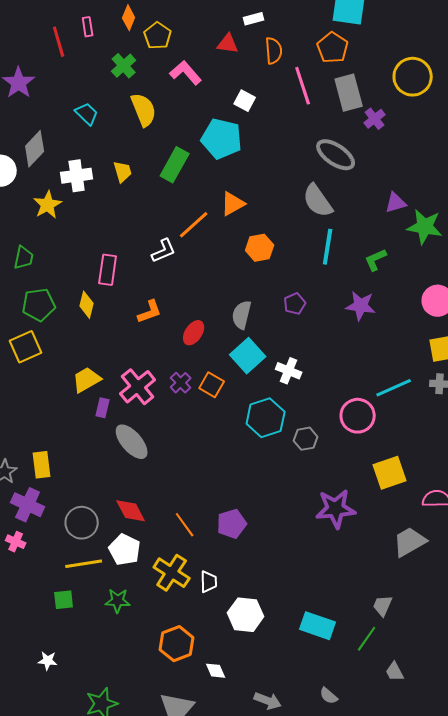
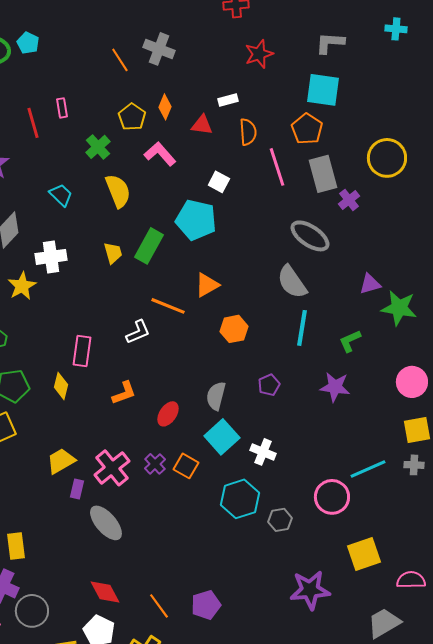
orange diamond: (129, 18) -> (165, 107), moved
yellow trapezoid: (123, 172) -> (113, 253), moved
orange line: (194, 225) -> (168, 306), turned 64
gray circle: (82, 523) -> (32, 611), moved

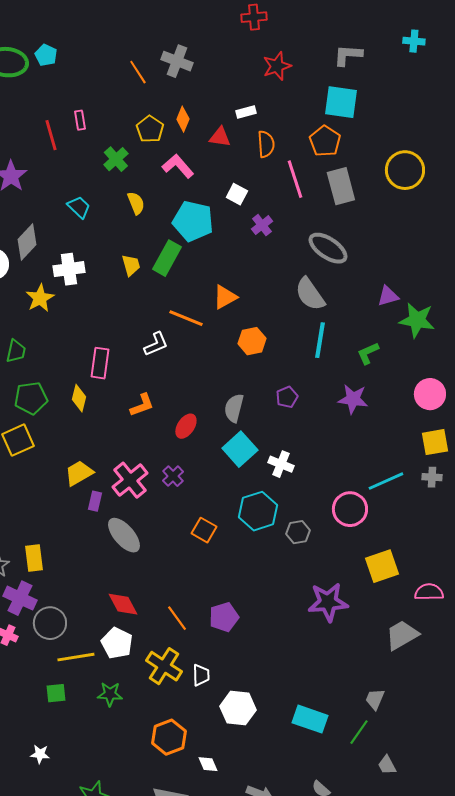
yellow semicircle: (118, 191) -> (136, 203), size x0.7
purple cross: (349, 200) -> (262, 225), moved
cyan pentagon: (196, 220) -> (193, 221), moved
orange square: (186, 466) -> (204, 530), moved

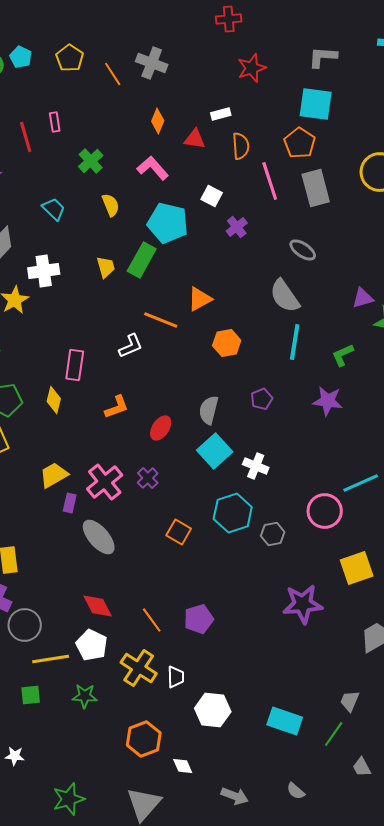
yellow pentagon: (150, 129) -> (70, 58), moved
gray ellipse: (328, 248) -> (303, 250), size x0.7

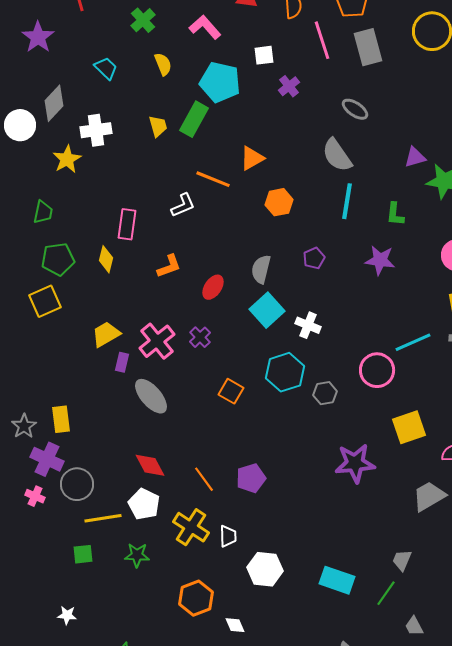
white square: (212, 196) -> (264, 55), turned -35
green L-shape: (343, 355) -> (395, 214), turned -60

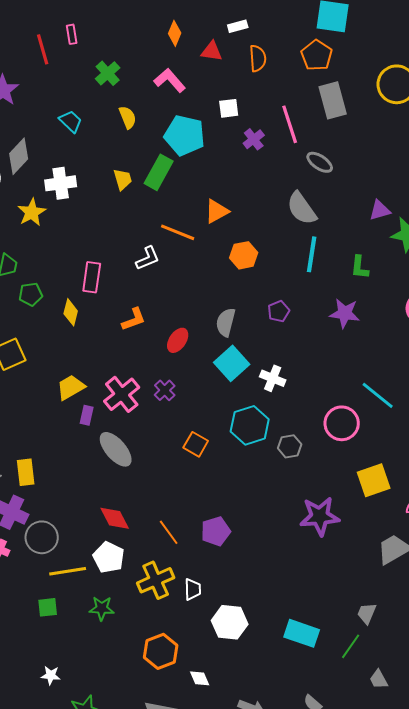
pink line: (322, 40) -> (290, 124), moved
green pentagon: (58, 259) -> (31, 294), moved, size x0.7
cyan line: (413, 342) -> (378, 395), turned 63
yellow cross: (191, 527) -> (156, 580), turned 33
white star: (67, 615) -> (51, 675), moved

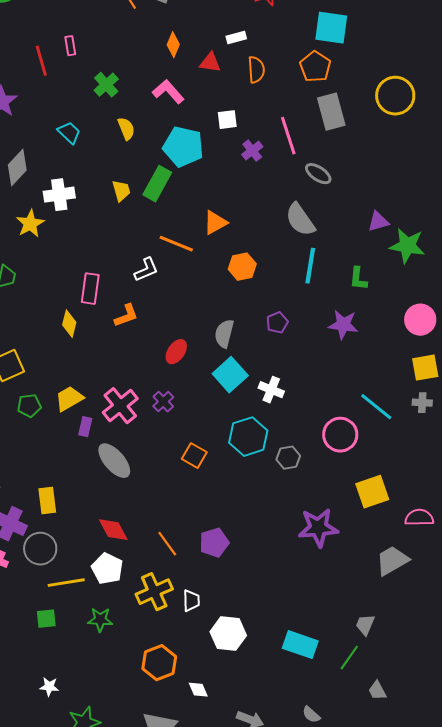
green pentagon: (31, 294) -> (29, 406), moved
orange L-shape: (134, 319) -> (126, 316), moved
yellow rectangle: (26, 472) -> (47, 501), moved

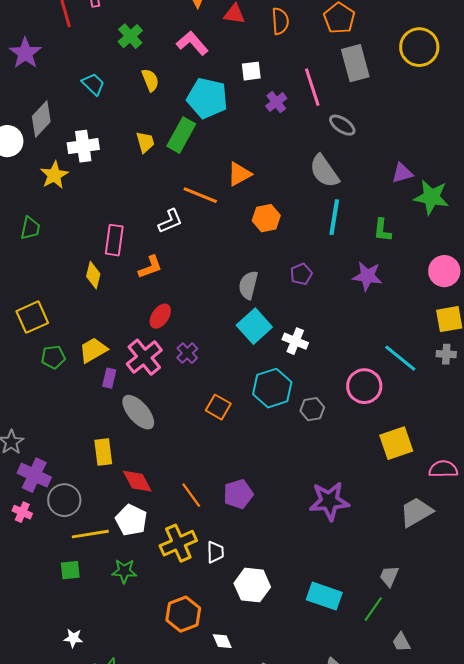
red ellipse: (176, 352) -> (160, 316), moved
yellow rectangle: (47, 501) -> (103, 452), moved
purple star: (318, 528) -> (329, 501), moved

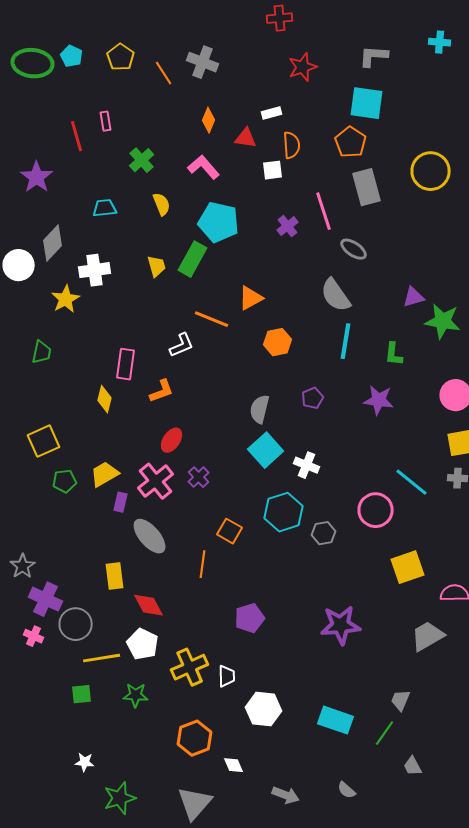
white square: (251, 71) -> (273, 170), moved
cyan trapezoid: (93, 84) -> (105, 208), turned -50
orange line: (191, 495) -> (203, 564), moved, turned 44

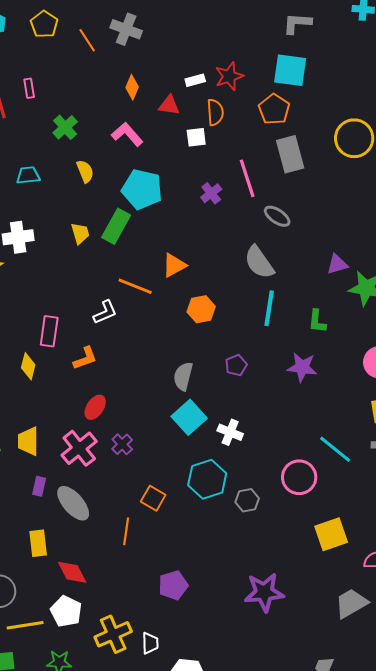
red star: (303, 67) -> (229, 76), moved
yellow trapezoid: (105, 474) -> (28, 441), turned -60
purple rectangle: (121, 502) -> (39, 486), moved

